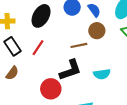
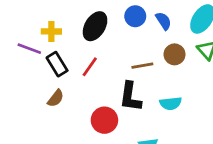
brown circle: (97, 31) -> (175, 54), moved
black L-shape: (70, 70) -> (130, 97), turned 115

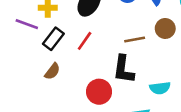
black rectangle: (57, 64) -> (53, 39), turned 70
cyan semicircle: (171, 103) -> (160, 88), moved

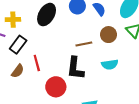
red line: (85, 41) -> (37, 63), moved, turned -49
cyan semicircle: (160, 88) -> (110, 64), moved

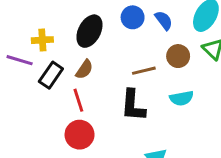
brown semicircle: (18, 71) -> (84, 69), moved
red circle: (56, 87) -> (80, 135), moved

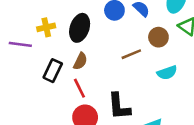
yellow cross: (42, 40) -> (46, 27), moved
purple line: (20, 60) -> (20, 44), moved
black L-shape: (133, 105) -> (119, 106), moved

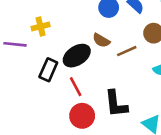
black ellipse: (80, 28) -> (77, 56), moved, turned 40
brown semicircle: (80, 61) -> (101, 40), moved, turned 96

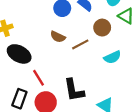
black ellipse: (77, 56) -> (19, 54), moved, turned 65
black rectangle: (48, 70) -> (19, 99), moved

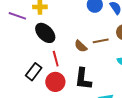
brown semicircle: (58, 37) -> (81, 46), moved

